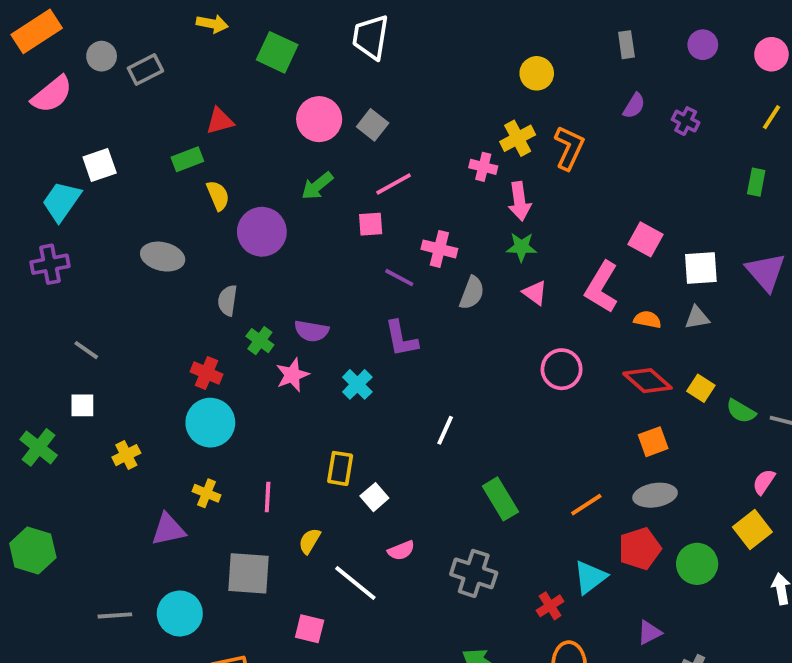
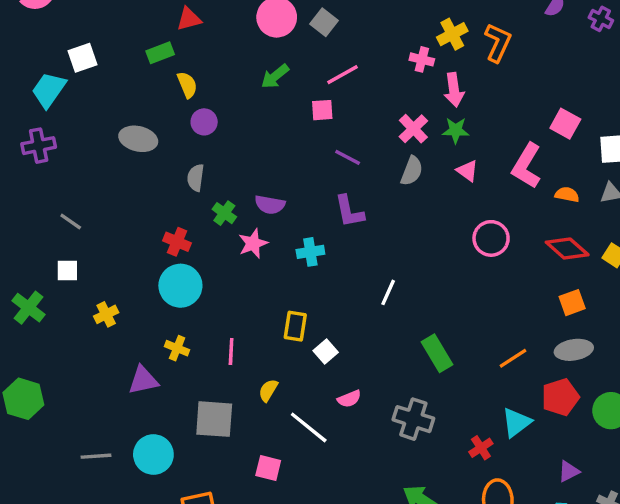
purple circle: (262, 232) -> (204, 122), moved, size x0.6
pink cross: (439, 249) -> (413, 129), moved, turned 32
cyan cross: (357, 384) -> (310, 252), turned 36

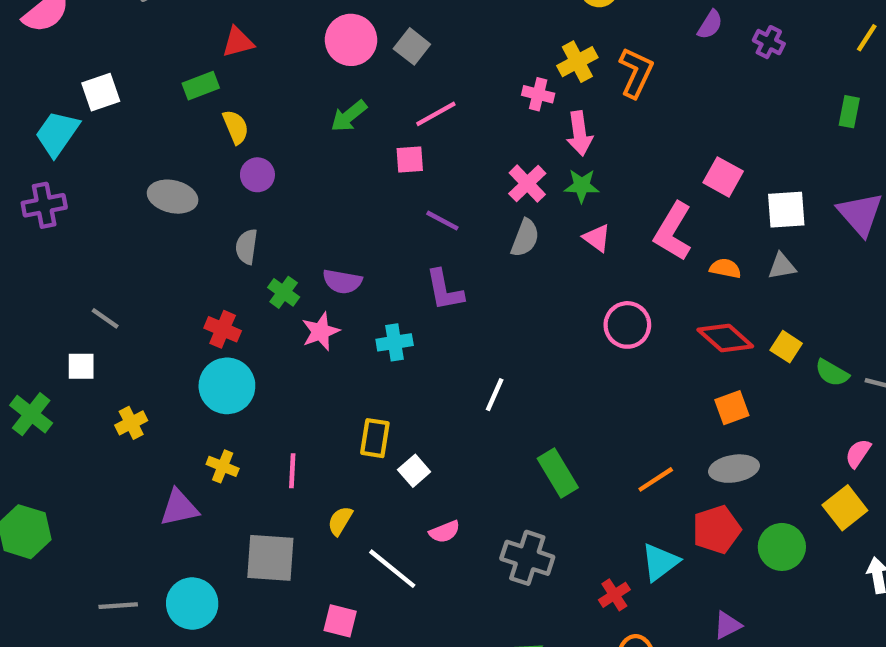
gray line: (71, 222) -> (105, 318), moved

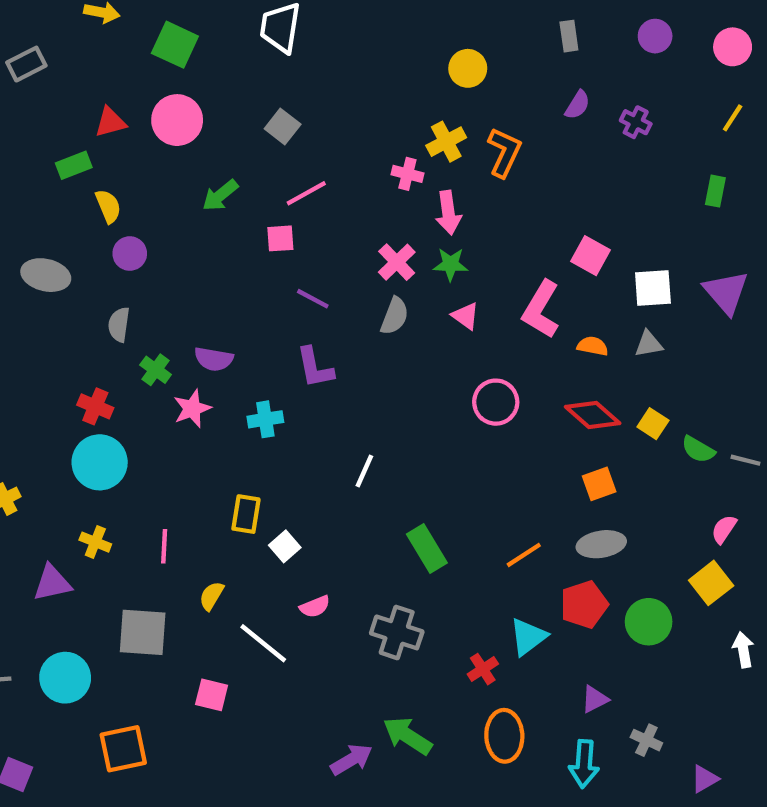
pink circle: (351, 40) -> (177, 120), moved

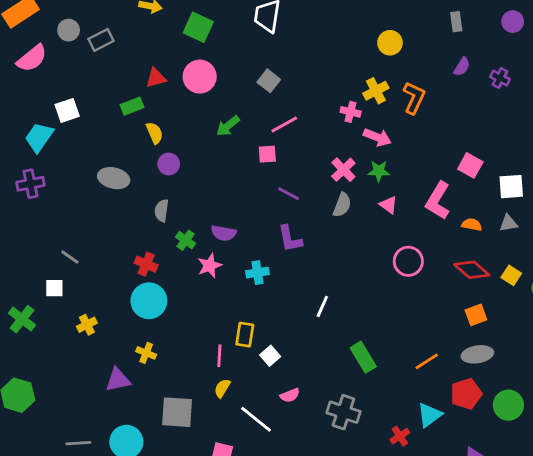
pink arrow: (448, 213) -> (377, 137), turned -60
pink line: (164, 546) -> (219, 356), moved

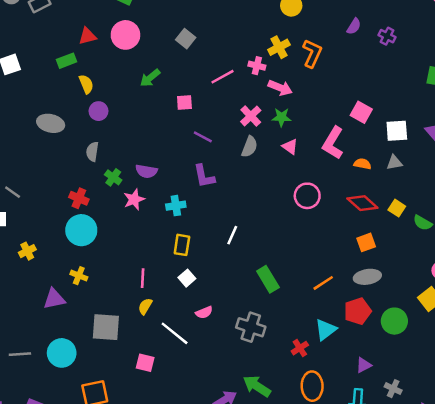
pink line: (284, 125) -> (222, 77), moved
yellow rectangle: (245, 335) -> (182, 245), moved

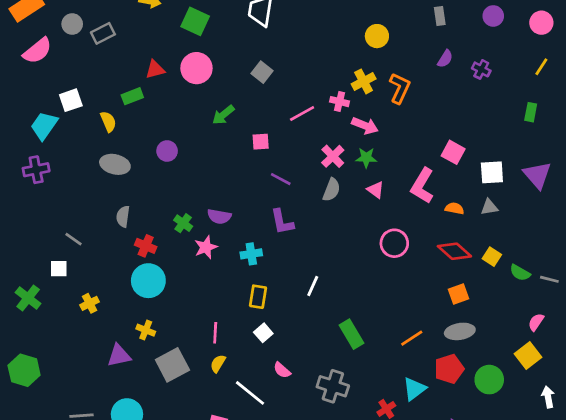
yellow semicircle: (86, 84) -> (108, 122), moved
gray semicircle: (92, 152) -> (123, 216), moved
pink semicircle: (204, 312) -> (282, 370), turned 63
gray square: (106, 327) -> (172, 365), moved, turned -32

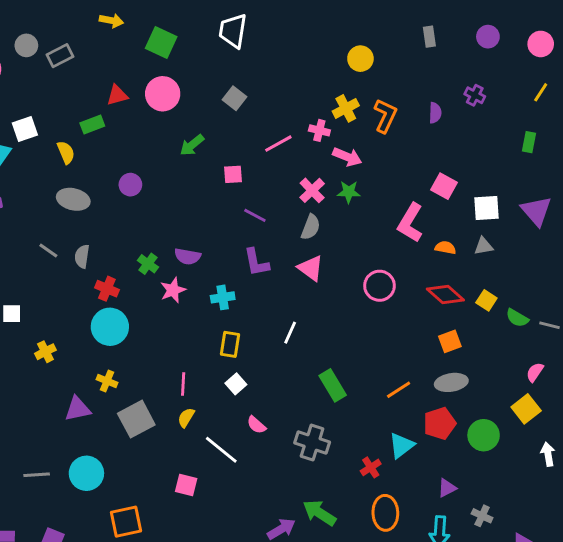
purple semicircle: (445, 59) -> (435, 113), moved, turned -30
pink triangle: (376, 190) -> (311, 268), moved, size x1.4
gray line: (74, 239) -> (48, 251), moved

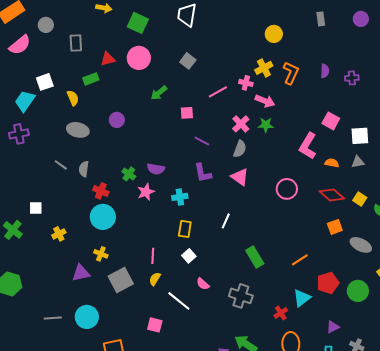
gray rectangle: (60, 56) -> (76, 43), moved, turned -66
purple cross: (475, 95) -> (352, 78), moved, turned -32
gray ellipse: (451, 382) -> (361, 245), moved, turned 35

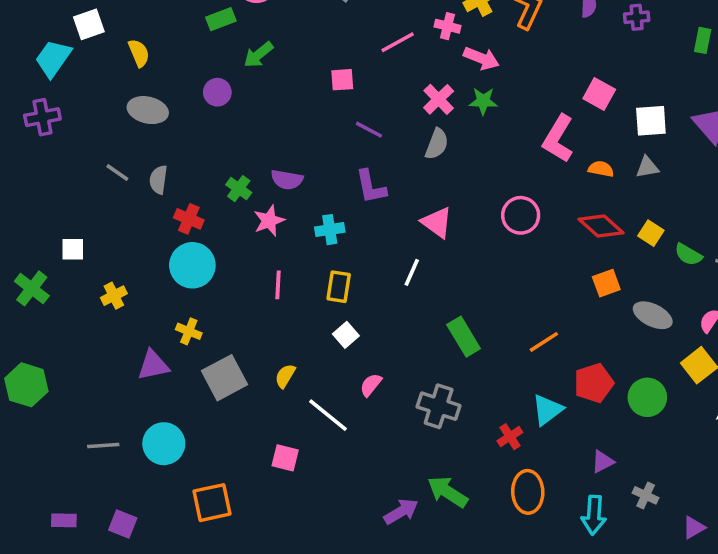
green rectangle: (91, 79) -> (221, 19), moved
green arrow: (159, 93) -> (258, 55), moved
pink triangle: (240, 177) -> (437, 222), moved
pink line: (153, 256) -> (278, 285), moved
pink semicircle: (203, 284) -> (371, 385), turned 88

